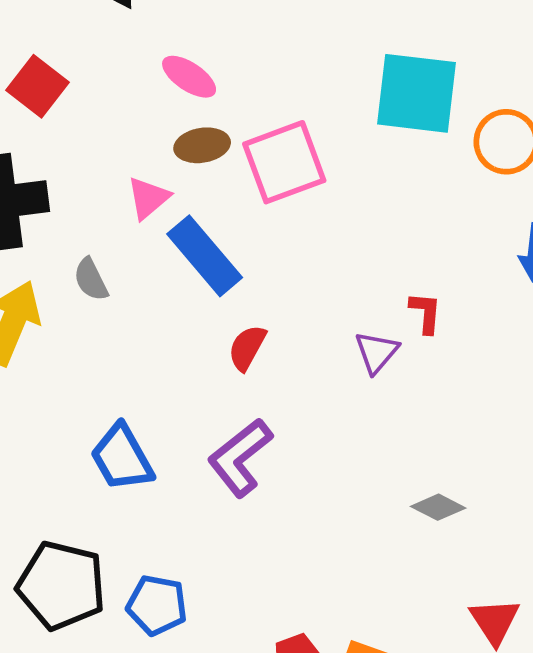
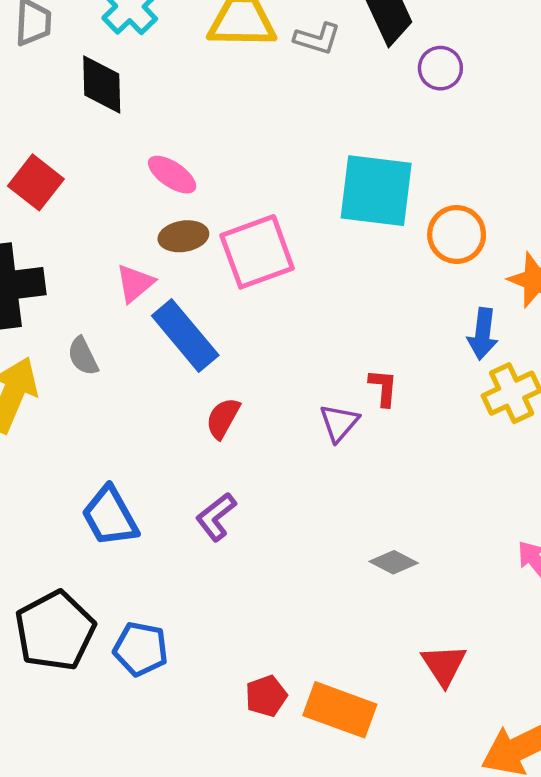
purple L-shape: (240, 458) -> (216, 517), size x0.7
black pentagon: (61, 585) -> (55, 631), turned 30

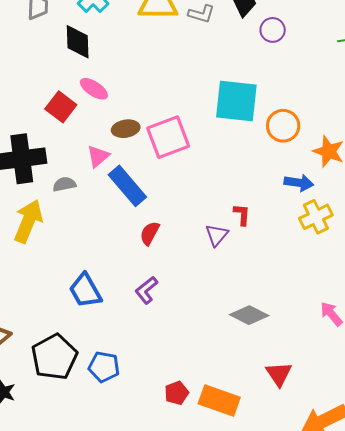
pink ellipse: (172, 175) -> (94, 89), moved
red square: (36, 182) -> (61, 107), moved
blue arrow: (483, 334) -> (299, 183), turned -88
gray semicircle: (83, 356) -> (64, 184), moved, turned 105
gray diamond: (394, 562) -> (249, 315), size x1.4

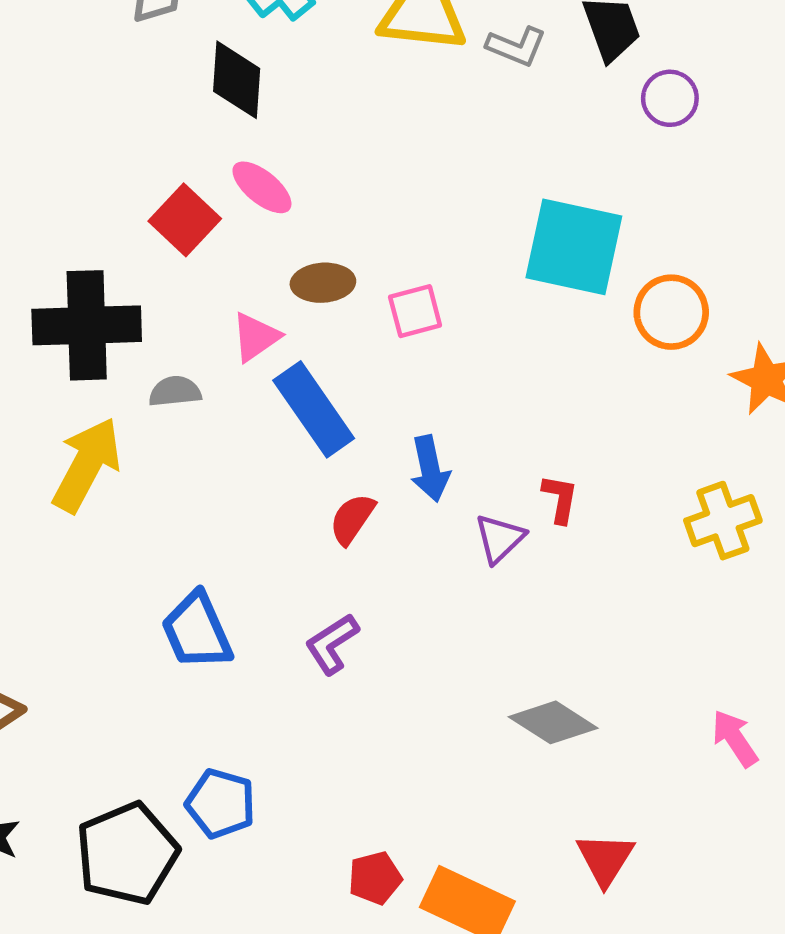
pink square: (168, 137) -> (415, 311), size x0.6
blue arrow: (299, 183) -> (430, 469), moved, turned 64
black pentagon: (54, 357) -> (127, 854), moved

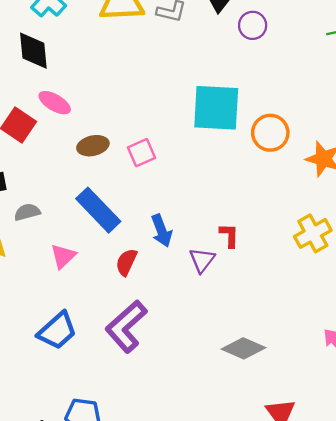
pink triangle: (256, 337) -> (63, 256), moved
blue trapezoid: (197, 631) -> (57, 331), turned -99
purple L-shape: (332, 644) -> (126, 326), size x1.6

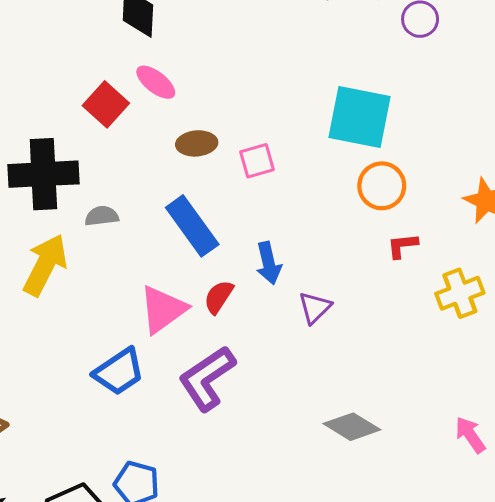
orange circle: (270, 133) -> (382, 186), moved
red L-shape: (229, 235) -> (402, 246), moved, turned -105
pink triangle: (63, 256) -> (163, 309), moved, size x1.5

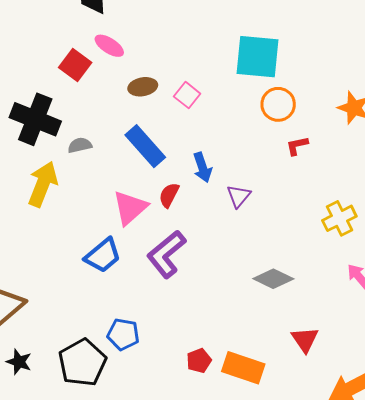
pink square: (257, 161) -> (187, 95), turned -30
black cross: (43, 174) -> (35, 119), turned 30
yellow cross: (460, 293) -> (339, 218), moved

